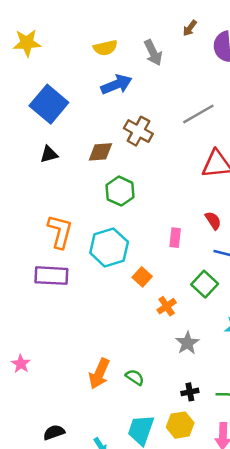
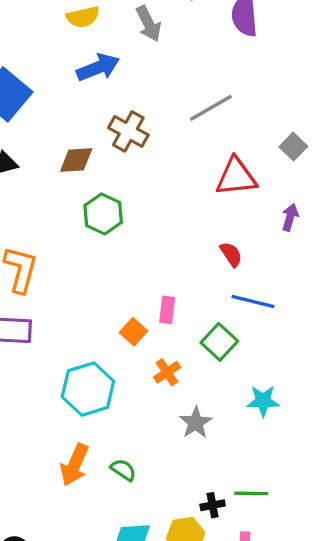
pink rectangle: (175, 238) -> (167, 310), moved
cyan hexagon: (109, 247) -> (88, 389), moved
black cross: (190, 392) -> (213, 505), moved

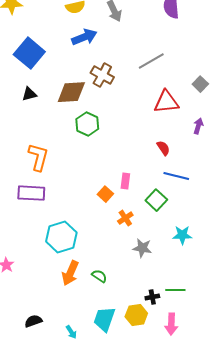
brown diamond: (76, 160) -> (71, 92), size x1.4
cyan hexagon: (88, 389) -> (61, 237), moved
gray star: (196, 423) -> (142, 248), turned -30

